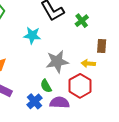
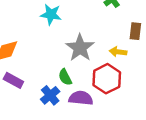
gray star: (57, 62) -> (80, 48), turned -30

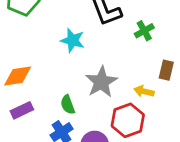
green semicircle: (65, 77) -> (68, 105), moved
purple rectangle: (13, 80) -> (22, 110), turned -60

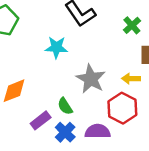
green cross: (144, 31) -> (132, 25), moved
purple rectangle: (22, 110) -> (41, 120), moved

